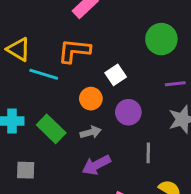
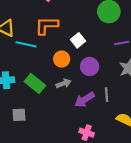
purple arrow: (96, 165) -> (84, 100), moved

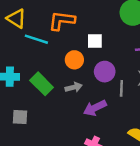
white square: (78, 40) -> (95, 41), turned 32
gray line: (107, 95) -> (121, 88), moved

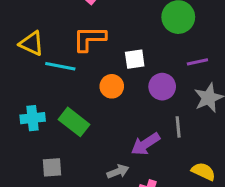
purple circle: (105, 72) -> (162, 87), moved
gray arrow: (74, 87) -> (118, 171), moved
gray line: (121, 88) -> (178, 127), moved

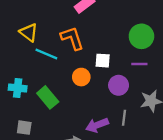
orange L-shape: (89, 39) -> (72, 38), turned 60
purple line: (197, 62) -> (139, 64), moved

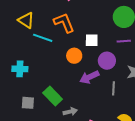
green rectangle: (48, 97) -> (53, 96), moved
purple arrow: (97, 125) -> (89, 77), moved

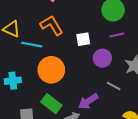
orange circle: (74, 56) -> (51, 70), moved, size x1.6
purple arrow: (89, 77) -> (88, 101), moved
gray line: (113, 88) -> (114, 86), turned -56

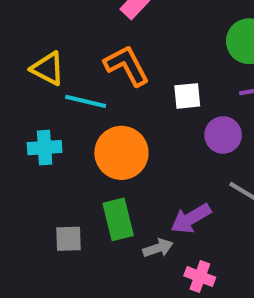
cyan cross: (13, 81) -> (45, 148), moved
green rectangle: (51, 104) -> (118, 219), turned 36

